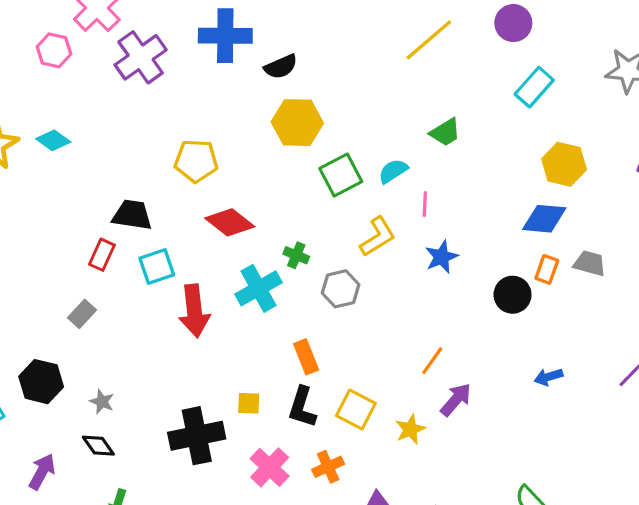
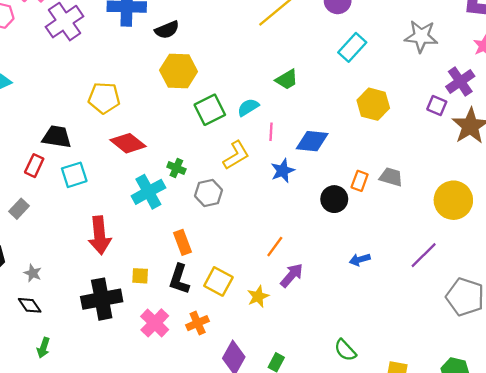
blue diamond: (544, 219) -> (312, 141), moved
red arrow: (194, 311) -> (100, 235), moved

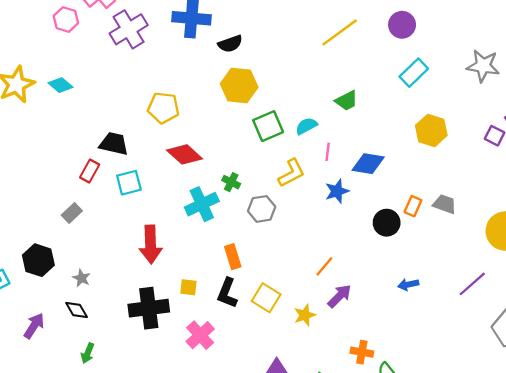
orange cross: (198, 323) -> (362, 352), moved, turned 30

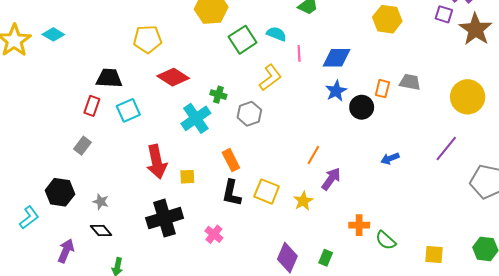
cyan semicircle: (306, 126) -> (276, 34), turned 60
blue star: (337, 191) -> (336, 91), moved
yellow square: (188, 287) -> (187, 177), moved
pink cross: (200, 335) -> (214, 234), size x0.7

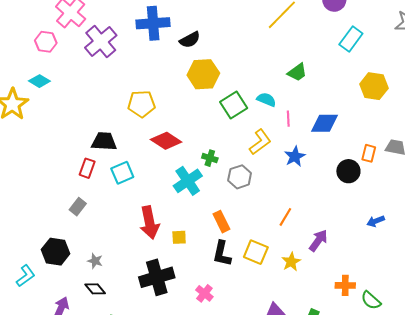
cyan diamond: (53, 34) -> (39, 81), moved
blue star: (336, 91) -> (295, 156), moved
orange line: (313, 155) -> (285, 217), moved

